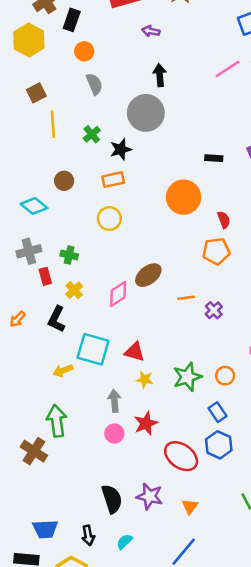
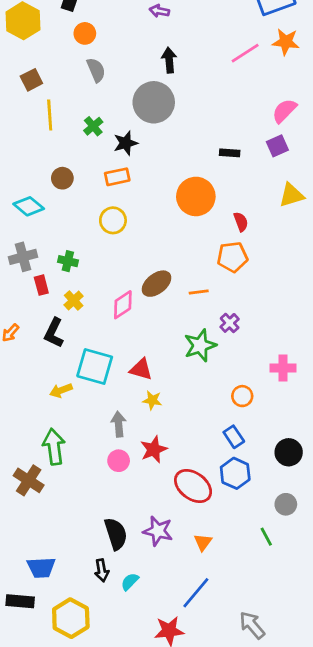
orange line: (186, 298) -> (199, 292), moved
green star: (187, 377) -> (200, 345), moved
black arrow: (88, 535) -> (102, 570), moved

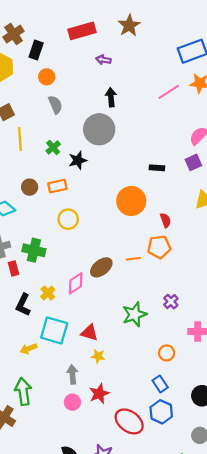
orange rectangle: (117, 177) -> (57, 186), moved
green cross: (68, 261) -> (34, 250), size x1.5
orange line: (199, 292) -> (133, 259), moved
yellow cross: (74, 300) -> (48, 293), moved
purple cross: (230, 323) -> (171, 302), moved

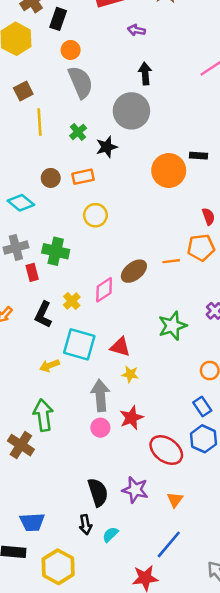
gray semicircle: (55, 105) -> (81, 82), size x1.5
orange circle: (131, 201) -> (169, 170), moved
gray arrow: (72, 374) -> (100, 395), size x1.4

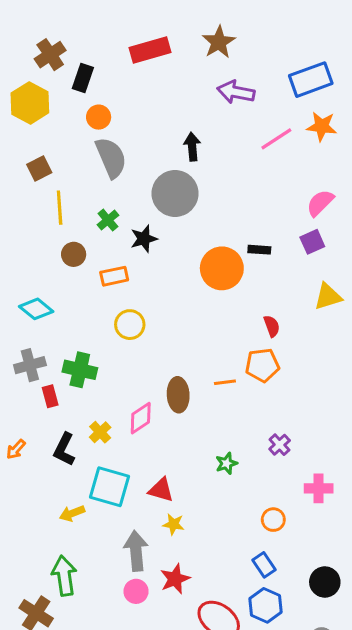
purple arrow: (136, 30) -> (236, 92), moved, size x1.6
brown circle: (51, 178) -> (74, 254), moved
brown ellipse: (134, 271) -> (178, 395), turned -55
green star: (172, 326) -> (227, 463), size x0.6

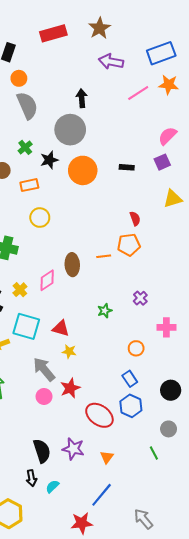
orange circle: (222, 268) -> (83, 170), moved
gray arrow: (136, 551) -> (44, 369), turned -35

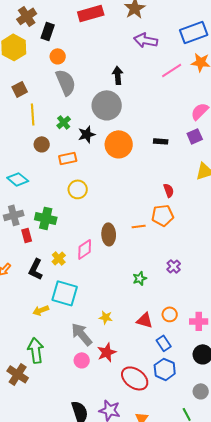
pink cross: (166, 327) -> (199, 321), moved
red triangle: (61, 328) -> (145, 320), moved

